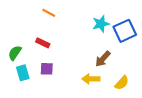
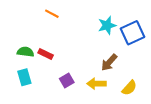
red rectangle: (43, 43) -> (46, 54), moved
green semicircle: (15, 53) -> (25, 52), moved, turned 63
purple square: (47, 69) -> (67, 80), moved, turned -32

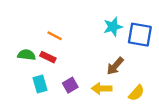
orange line: (52, 14) -> (55, 36), moved
blue square: (132, 33) -> (140, 35), turned 35
cyan rectangle: (24, 77) -> (40, 84), moved

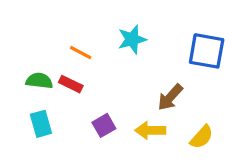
cyan star: (113, 27) -> (132, 39), moved
cyan rectangle: (40, 84) -> (41, 124), moved

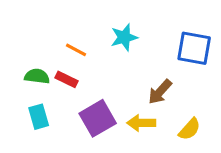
purple square: (104, 125) -> (98, 118), size x1.6

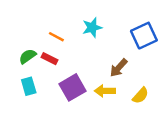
blue square: (194, 48) -> (144, 36), turned -35
green semicircle: (37, 76) -> (28, 56), turned -42

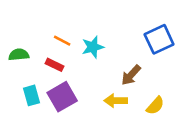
cyan star: (92, 28) -> (93, 47), moved
green semicircle: (28, 56) -> (19, 55), moved, turned 30
purple square: (73, 87) -> (62, 97), moved

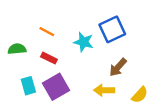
blue square: (159, 39) -> (112, 29), moved
orange line: (62, 41) -> (47, 32), moved
cyan star: (93, 47) -> (84, 42), turned 30

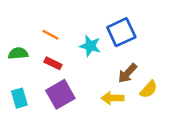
cyan rectangle: (28, 86) -> (19, 98), moved
yellow semicircle: (140, 95) -> (149, 89), moved

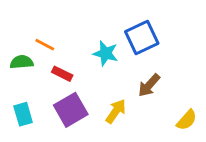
orange line: (50, 35) -> (45, 45), moved
yellow semicircle: (149, 89) -> (187, 120), moved
yellow arrow: (113, 98) -> (116, 111), moved, turned 125

